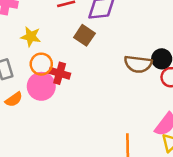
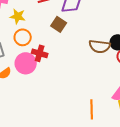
yellow star: (31, 37) -> (18, 16), moved
orange circle: (41, 64) -> (23, 37), moved

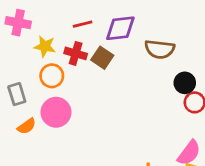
brown semicircle: (100, 46) -> (160, 49), moved
red cross: (40, 53) -> (76, 53), moved

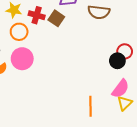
black circle: (185, 83) -> (117, 61), moved

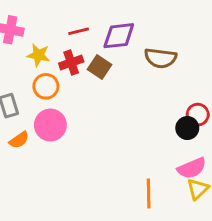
red cross: (37, 15) -> (71, 63), turned -35
pink semicircle: (120, 89) -> (192, 168), turned 30

